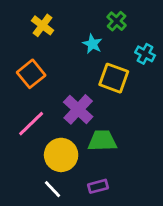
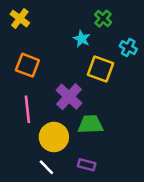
yellow cross: (43, 25) -> (20, 19), moved
orange square: (31, 74) -> (27, 65), turned -30
pink line: (31, 124) -> (27, 109), turned -52
purple rectangle: (98, 186) -> (87, 165), turned 30

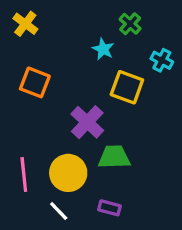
pink line: (27, 109) -> (24, 175), moved

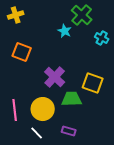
yellow cross: (25, 24) -> (16, 15), turned 35
green cross: (130, 24) -> (82, 15), size x1.5
yellow square: (127, 87) -> (93, 83), moved

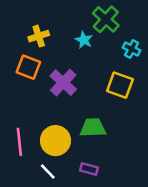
yellow cross: (16, 15) -> (39, 36), moved
purple cross: (55, 77) -> (63, 83), moved
yellow square: (93, 83) -> (120, 85), moved

